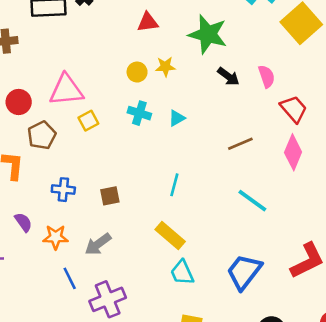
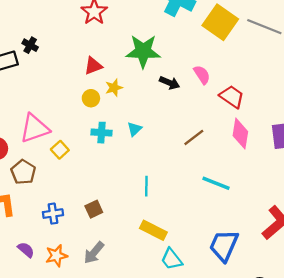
red triangle: (148, 22) -> (93, 66), moved

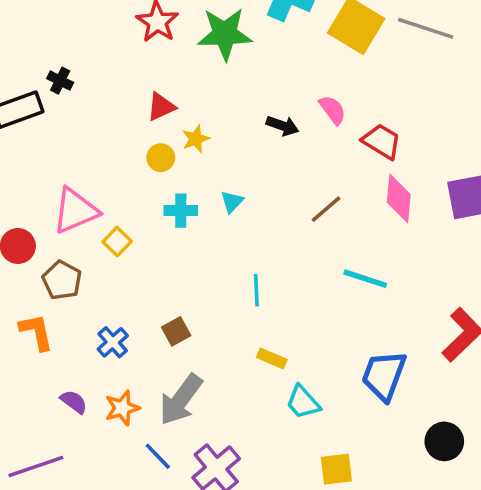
green star: (143, 51) -> (225, 34), moved
blue cross: (53, 214) -> (113, 342), turned -30
yellow rectangle: (153, 230) -> (272, 358), size x0.7
gray arrow: (94, 253) -> (181, 400), size x1.4

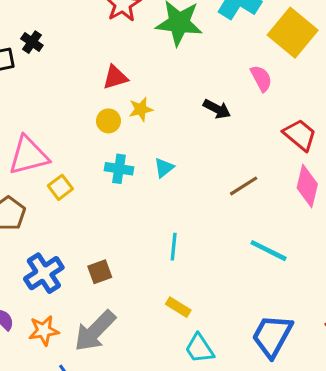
pink semicircle: (332, 110) -> (261, 78), moved
blue cross: (113, 342) -> (44, 273), size x1.4

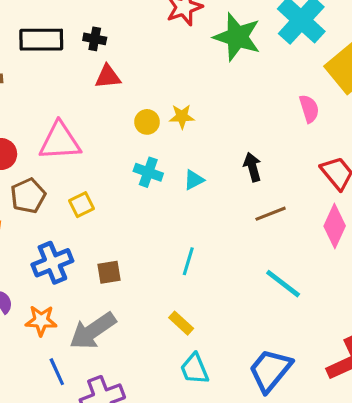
black cross: (32, 42) -> (95, 39), moved, turned -35
red triangle: (115, 77) -> (108, 77), moved
black arrow: (217, 109) -> (252, 167), moved, turned -144
yellow square: (60, 187) -> (81, 205), moved

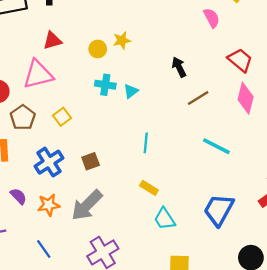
red triangle: (108, 77) -> (52, 41), moved
cyan triangle: (194, 180) -> (131, 91), moved
blue line: (57, 372) -> (44, 249), moved

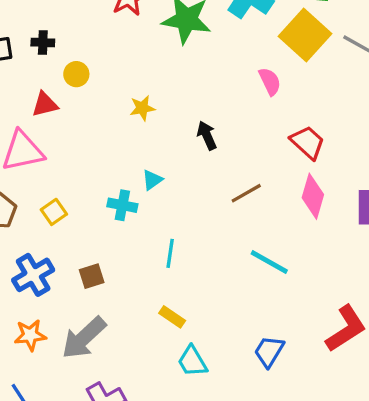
yellow circle: (98, 49) -> (76, 74), moved
black arrow: (179, 67) -> (207, 135), moved
cyan cross: (105, 85) -> (122, 205), moved
blue trapezoid: (219, 210) -> (269, 351), size x0.7

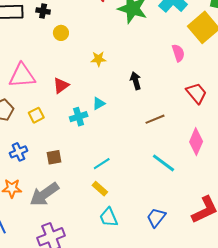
red triangle: (45, 104) -> (61, 86), moved, turned -30
pink diamond: (313, 196) -> (196, 142), moved
cyan cross: (122, 205) -> (79, 117), turned -36
cyan line: (170, 253) -> (102, 164), moved, turned 42
blue cross: (33, 275) -> (18, 152), size x0.7

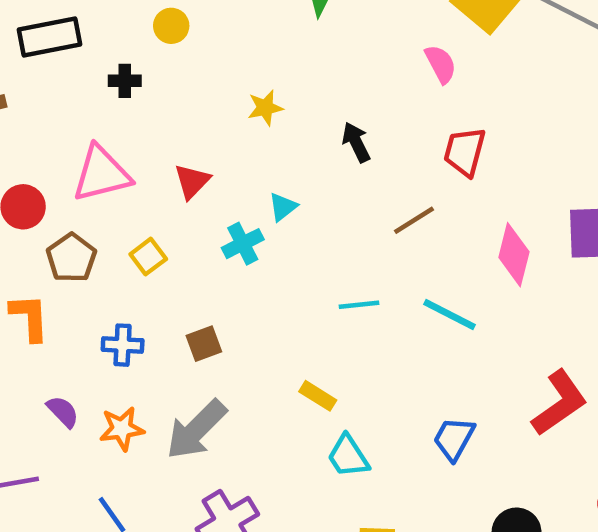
black cross: (43, 11) -> (125, 81), moved
yellow circle: (61, 33) -> (171, 26), moved
red trapezoid: (196, 93) -> (465, 152), moved, turned -115
blue cross: (18, 152) -> (123, 345), turned 36
cyan line: (102, 164) -> (359, 305), moved, turned 36

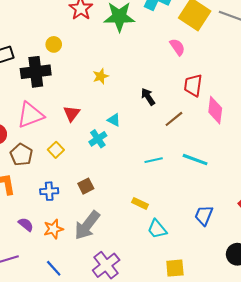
black cross: (125, 81) -> (36, 72), size x2.0
black arrow: (356, 142) -> (148, 97), moved
cyan triangle: (283, 207) -> (114, 120), turned -48
pink diamond: (514, 255) -> (215, 110), moved

